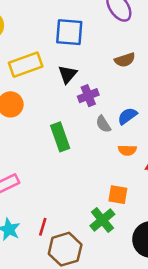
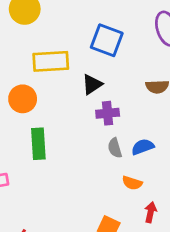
green rectangle: (60, 137) -> (38, 144), moved

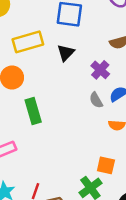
purple cross: (108, 113) -> (100, 70), moved, turned -30

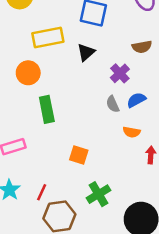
orange square: (106, 165) -> (79, 155), moved

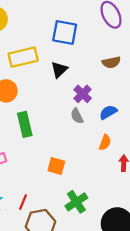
purple cross: (120, 73) -> (83, 94), moved
gray semicircle: (113, 104) -> (77, 116), moved
orange semicircle: (132, 132) -> (105, 142), turned -77

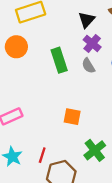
black triangle: (59, 70) -> (87, 20), moved
green rectangle: (25, 124) -> (59, 60), moved

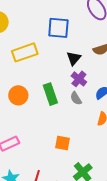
orange circle: (16, 47) -> (18, 95), moved

